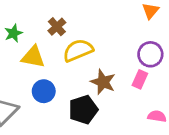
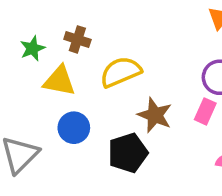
brown cross: (57, 27) -> (77, 39), moved, turned -30

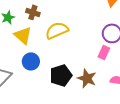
yellow triangle: (59, 81) -> (23, 35), turned 30
brown star: (155, 115) -> (87, 78), moved

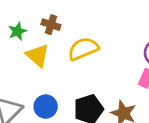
blue circle: (31, 61) -> (46, 107), moved

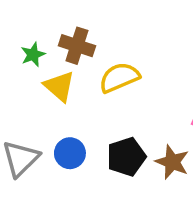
brown cross: (51, 25) -> (77, 46), size x1.4

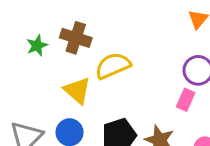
yellow triangle: (59, 86) -> (77, 90), moved

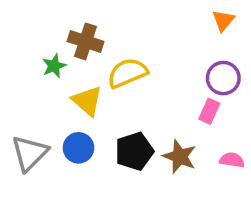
green star: (37, 46) -> (54, 66), moved

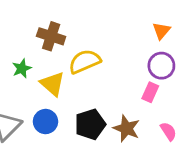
orange triangle: (223, 21) -> (161, 31), moved
green star: (54, 66) -> (22, 68), moved
pink semicircle: (232, 160) -> (168, 131), turned 48

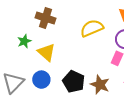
yellow semicircle: (85, 61) -> (92, 28), moved
black pentagon: (90, 124) -> (74, 82), turned -30

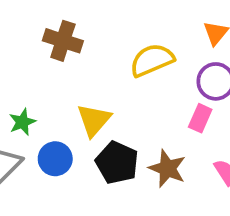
green star: (24, 41) -> (22, 122), moved
yellow triangle: (46, 52) -> (94, 120), moved, turned 30

